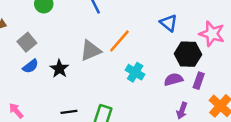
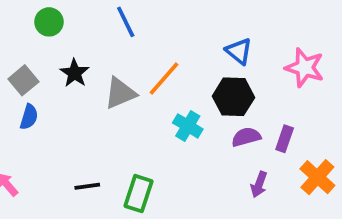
black hexagon: (188, 54) -> (233, 97), moved
blue semicircle: (31, 66) -> (29, 117), turned -35
black star: (59, 69) -> (75, 73), moved

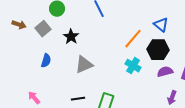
orange line: (164, 79) -> (133, 39), moved
gray square: (23, 80) -> (43, 29), moved
gray triangle: (120, 93) -> (84, 65), moved

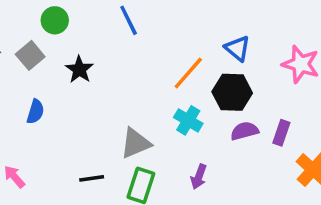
gray triangle: (84, 65) -> (136, 143), moved
purple arrow: (172, 98) -> (199, 177), moved

